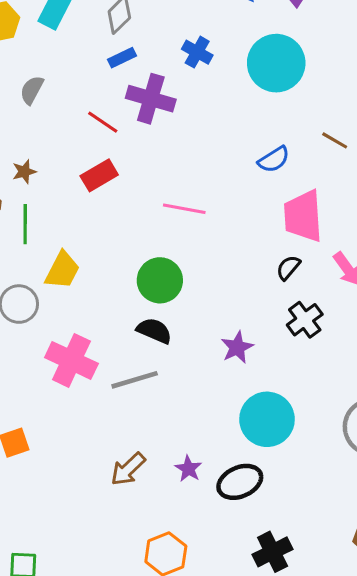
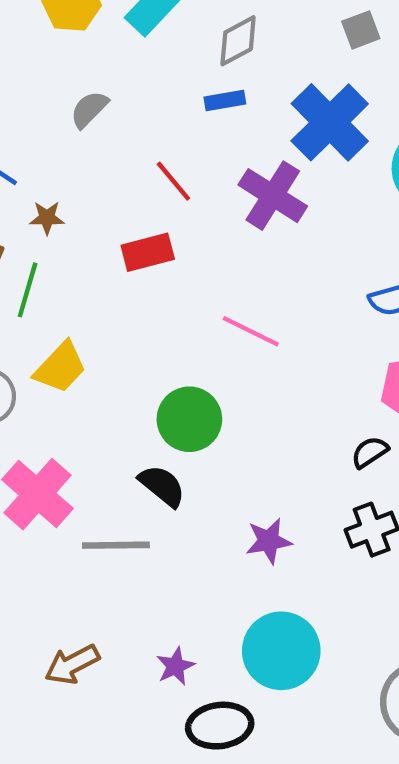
blue cross: (197, 52) -> (330, 122), size x1.8
purple cross: (151, 99) -> (273, 196), moved
purple star: (188, 469) -> (175, 666), moved

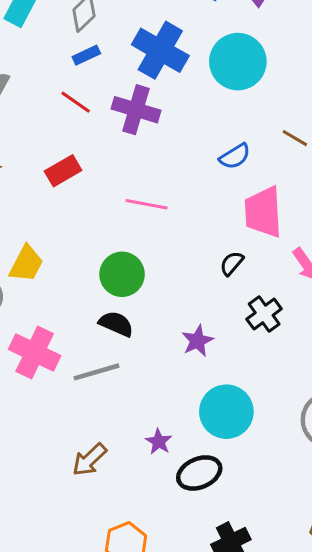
red line: (173, 181) -> (76, 102), moved
black semicircle: (370, 452) -> (232, 263), moved

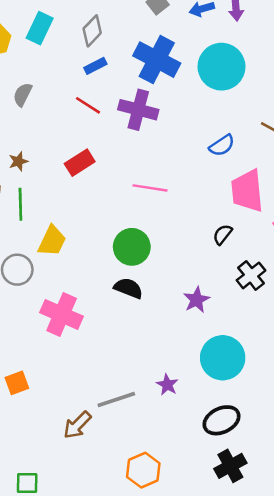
gray line: (96, 372) -> (116, 400), moved
brown arrow: (89, 460) -> (77, 425), moved
black ellipse: (199, 473) -> (222, 420), moved

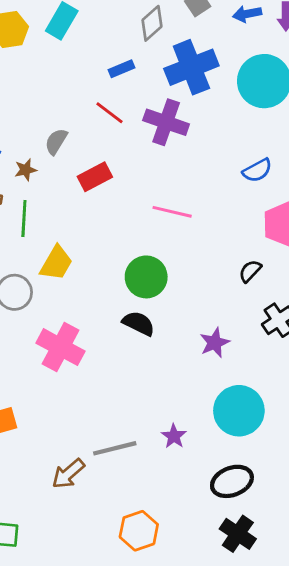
gray diamond: (92, 31) -> (152, 23), moved
blue cross: (157, 60) -> (191, 67), turned 36
gray semicircle: (23, 94) -> (56, 141), moved
black cross: (230, 466) -> (238, 534), turned -32

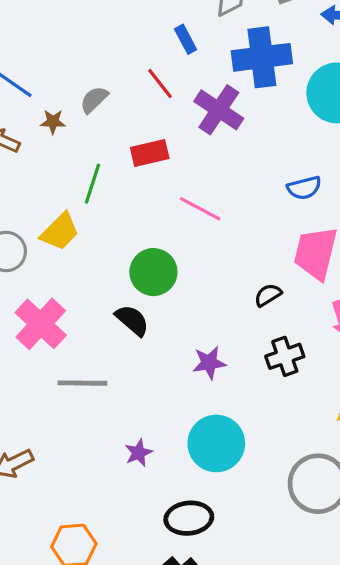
blue rectangle: (122, 69) -> (186, 39), turned 70
red rectangle: (95, 177) -> (150, 153), moved
green line: (24, 219) -> (92, 184), moved
gray line: (115, 448) -> (82, 383), moved

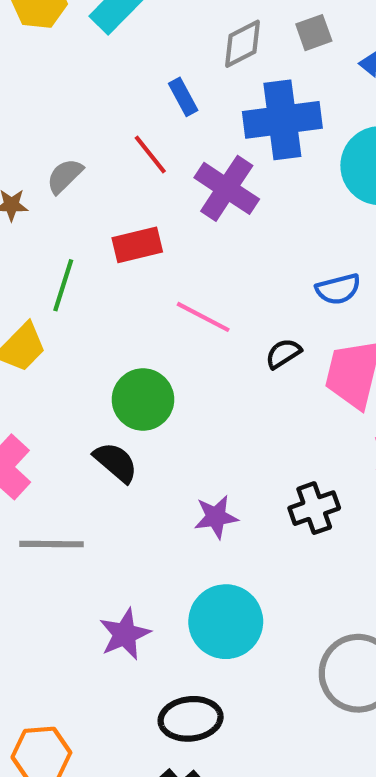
black semicircle: (268, 295) -> (283, 354), moved
purple star: (138, 453) -> (125, 634), size x1.4

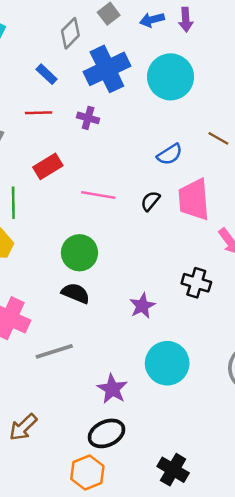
red line: (150, 155) -> (39, 113), turned -35
purple cross: (227, 188) -> (88, 118), size x0.6
black cross: (314, 508) -> (196, 283), turned -36
black ellipse: (191, 719) -> (106, 433), moved

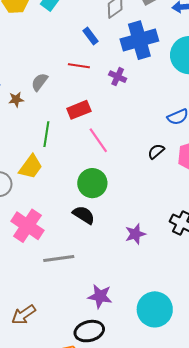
pink line: (98, 195) -> (98, 140), moved, turned 36
cyan circle: (167, 363) -> (155, 309), moved
purple star: (112, 389) -> (100, 296), turned -30

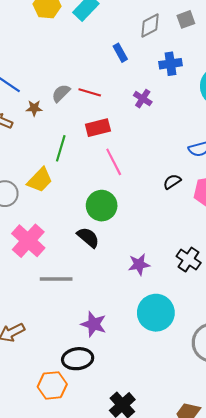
blue cross: (139, 40) -> (170, 64), size x0.6
red line: (79, 66) -> (90, 92), moved
cyan circle: (155, 309) -> (156, 313), moved

